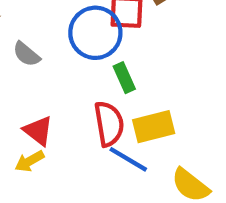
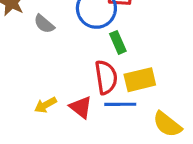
red triangle: (38, 131) -> (81, 107), moved
blue line: (128, 159) -> (120, 104), turned -32

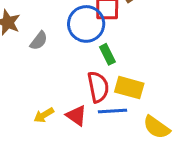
gray semicircle: (44, 24) -> (39, 41), turned -90
yellow rectangle: (140, 80) -> (129, 88), turned 32

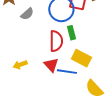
red semicircle: (98, 87) -> (56, 41), moved
red triangle: (76, 116) -> (51, 65), moved

